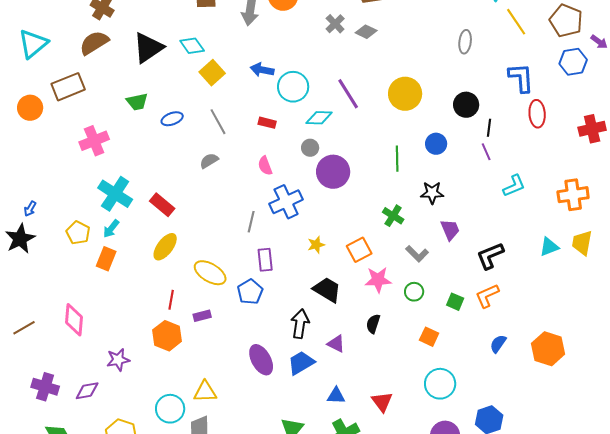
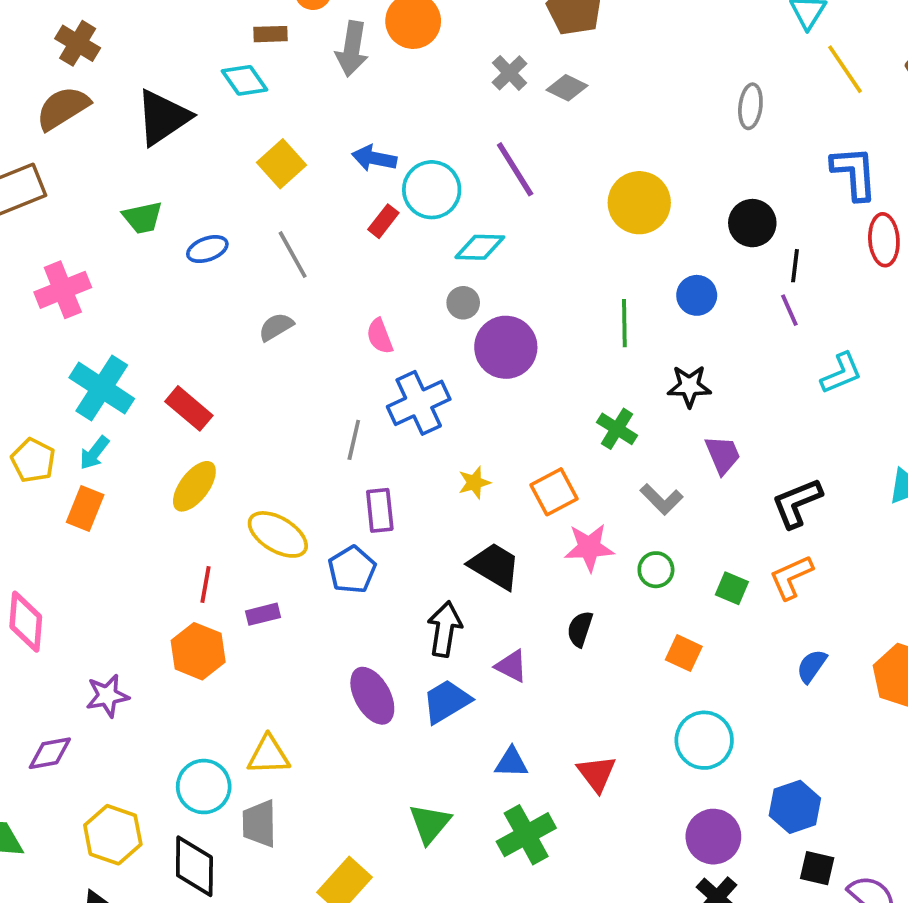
cyan diamond: (192, 46) -> (244, 80), moved
purple line: (348, 94) -> (515, 169), moved
red rectangle: (267, 123) -> (383, 221), moved, turned -66

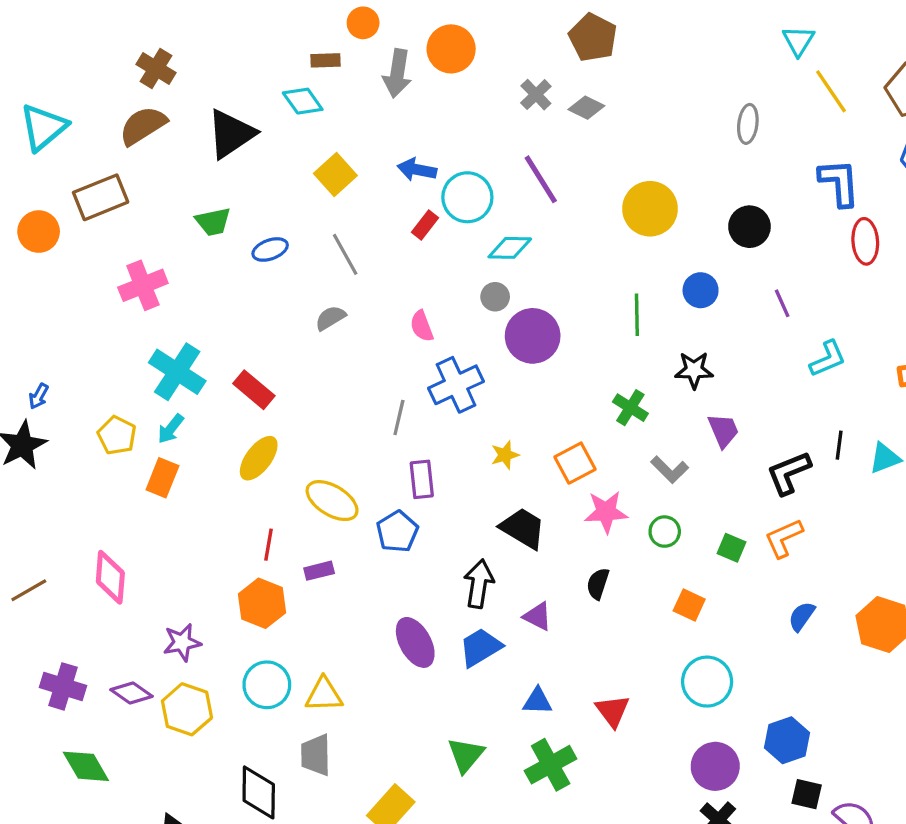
black line: (795, 266) -> (839, 445), moved
purple diamond: (50, 753) -> (132, 693), turned 45
cyan circle: (204, 787) -> (267, 685), moved
yellow hexagon: (113, 835) -> (187, 709), moved

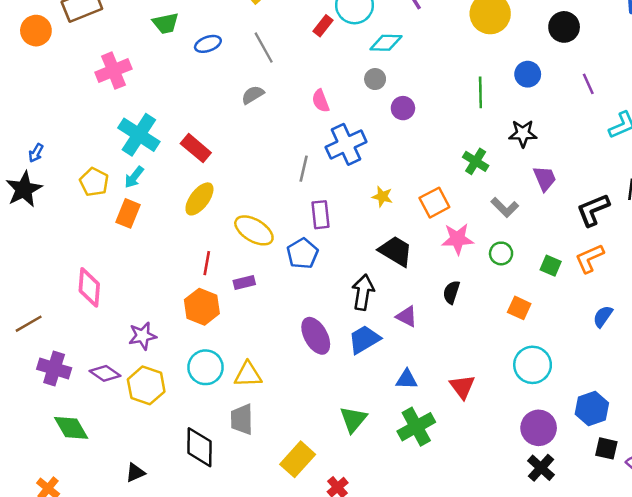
purple circle: (533, 336) -> (403, 108), size x0.6
yellow star: (505, 455) -> (382, 197), turned 30
brown line: (29, 590) -> (29, 324), moved

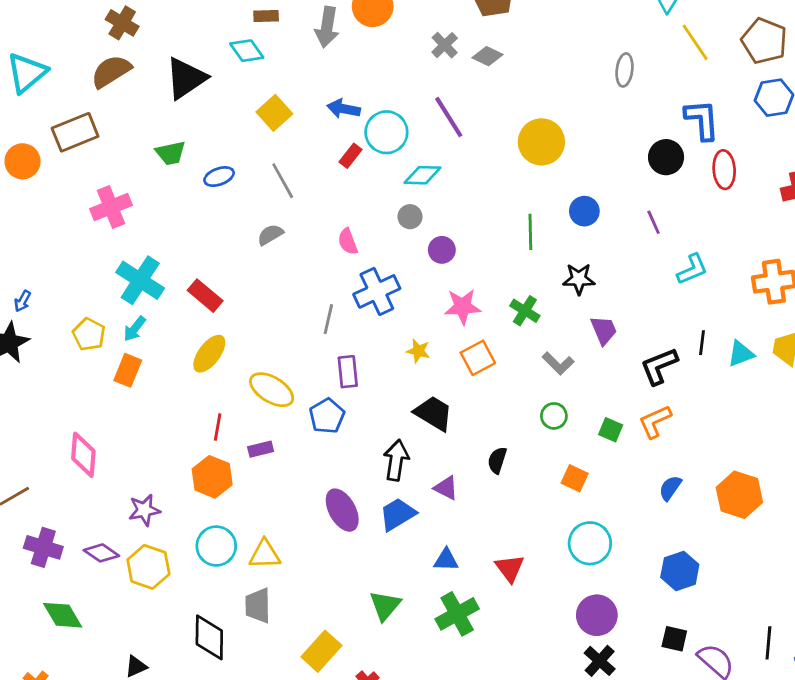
black circle: (564, 27) -> (666, 157), moved
pink star: (457, 239) -> (463, 307), moved
blue hexagon: (592, 408) -> (680, 571), moved

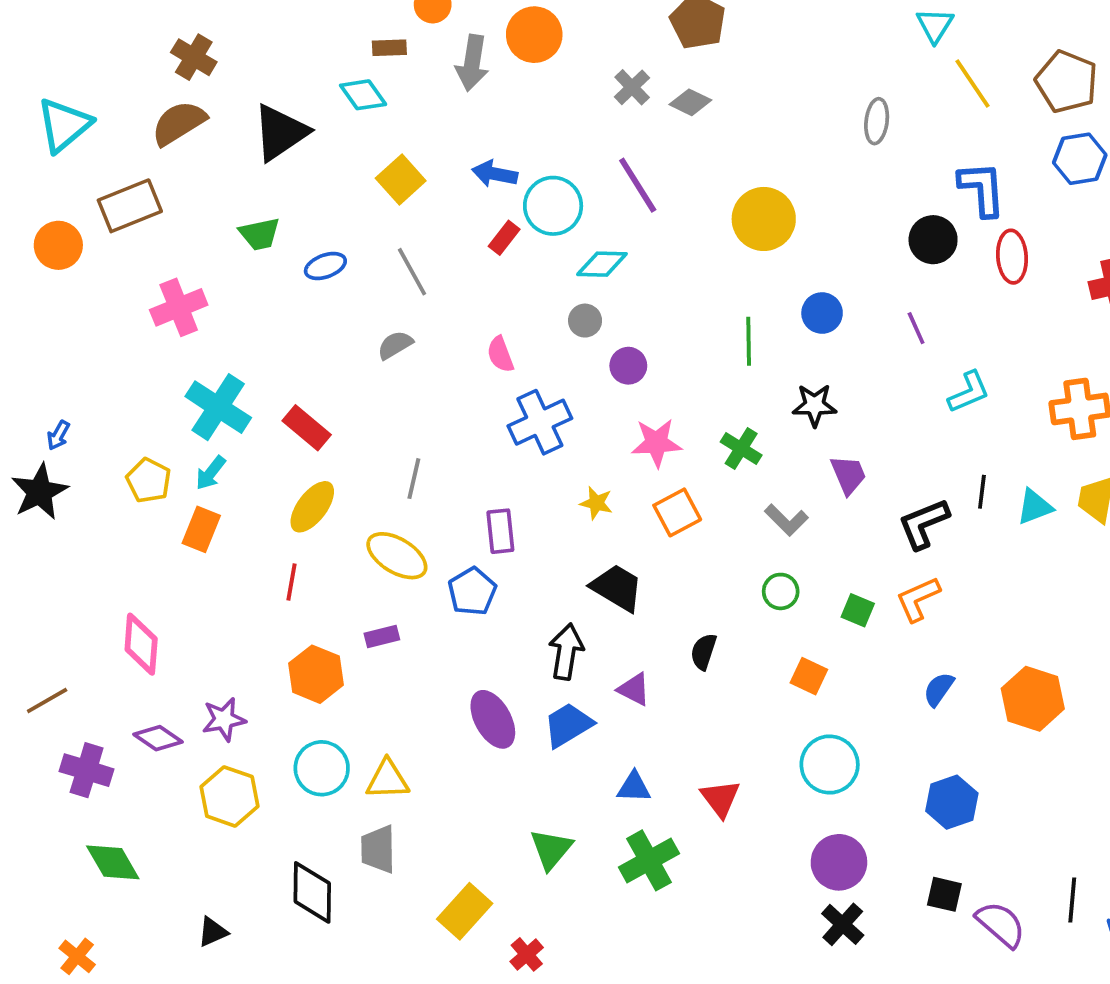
gray line: (328, 319) -> (414, 479), moved
red line: (218, 427) -> (292, 582), moved
purple diamond: (101, 553) -> (158, 738), moved

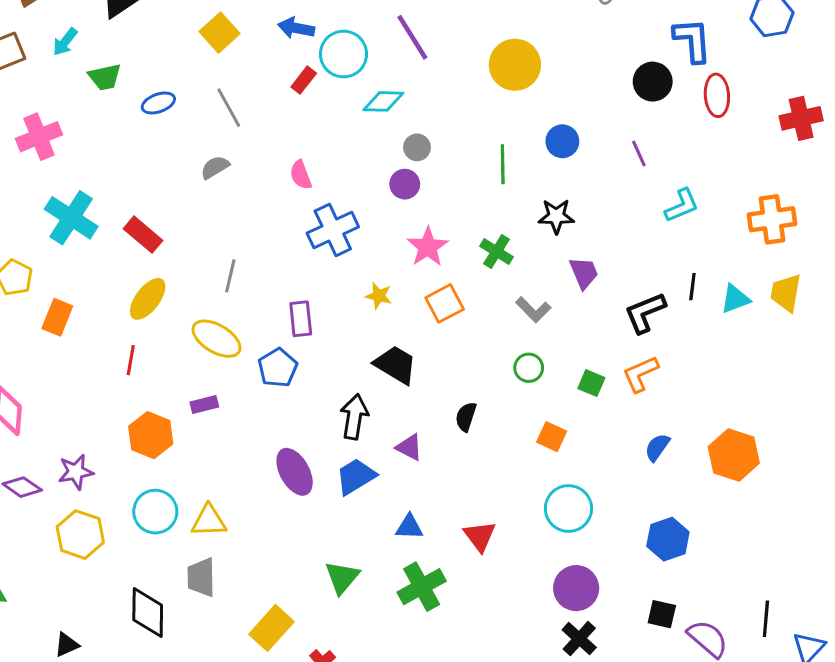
gray circle: (585, 321) -> (417, 147), moved
pink star: (657, 443) -> (428, 247), turned -30
cyan arrow: (211, 473) -> (65, 42), moved

